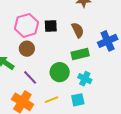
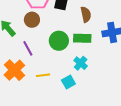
green circle: (60, 72) -> (59, 41), moved
cyan square: (78, 100) -> (68, 82), turned -32

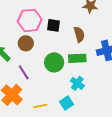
yellow line: (43, 75) -> (40, 106), moved

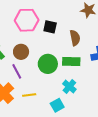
brown circle: (26, 43) -> (21, 52), moved
yellow line: (40, 106) -> (29, 95), moved

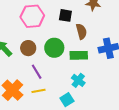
black square: (50, 27) -> (65, 15), moved
green circle: (48, 64) -> (54, 48), moved
purple line: (17, 71) -> (37, 72), moved

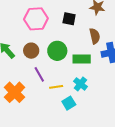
brown semicircle: (81, 31) -> (95, 36), moved
yellow line: (38, 91) -> (56, 87), moved

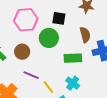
green circle: (57, 51) -> (49, 38), moved
purple line: (39, 74) -> (31, 75), turned -35
yellow line: (56, 87) -> (48, 87), turned 64

